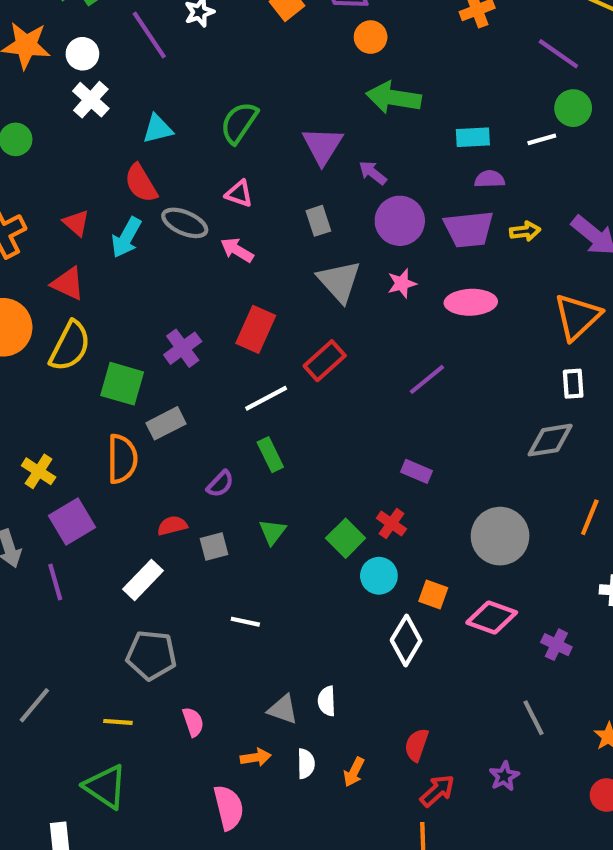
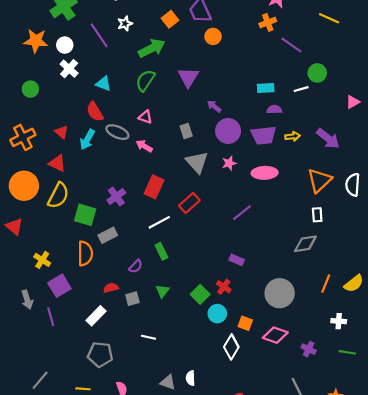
purple line: (558, 54) -> (291, 45), moved
green arrow: (394, 98) -> (152, 48), moved, turned 144
cyan triangle: (158, 129) -> (103, 84), turned 35
purple triangle: (323, 146) -> (188, 77), moved

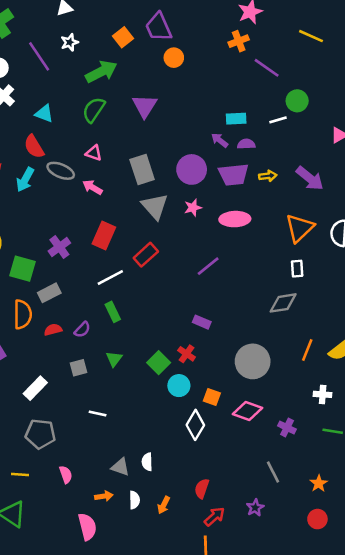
purple arrow: (214, 106) -> (220, 140), moved
gray rectangle: (186, 131) -> (142, 169), size x1.6
red semicircle: (111, 288) -> (53, 330), moved

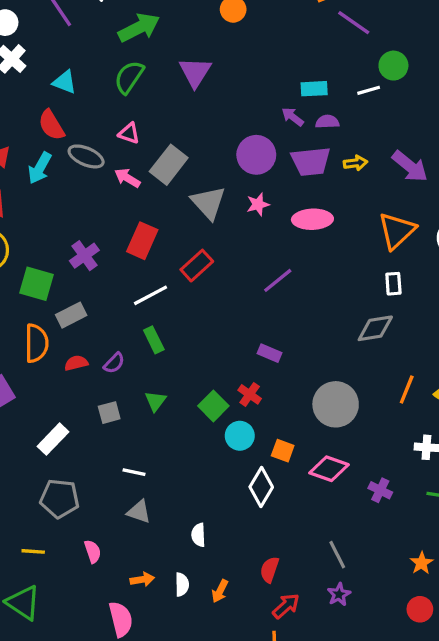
gray rectangle: (142, 169) -> (169, 165), moved, turned 56
gray triangle: (120, 467) -> (139, 512), moved
gray line: (273, 472) -> (337, 555), moved

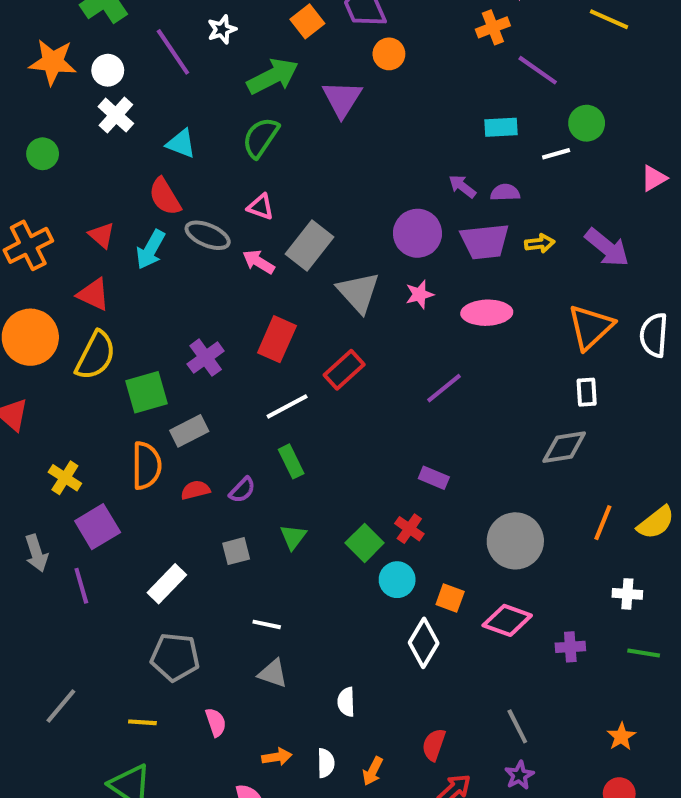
purple triangle: (195, 72) -> (342, 99), moved
cyan rectangle: (314, 89) -> (501, 127), moved
green square: (36, 284) -> (146, 392), turned -32
purple cross: (380, 490) -> (570, 647), turned -30

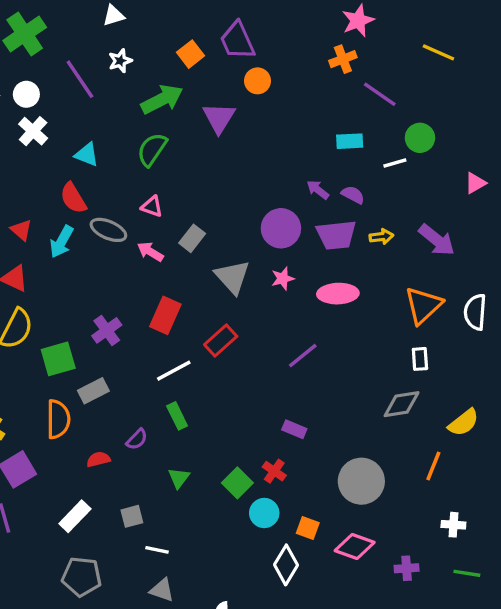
purple semicircle: (505, 192) -> (353, 195), turned 30
gray rectangle: (309, 245) -> (192, 238), size x0.7
red semicircle: (195, 490) -> (98, 459), moved
yellow semicircle: (656, 523) -> (464, 423), moved
gray square: (236, 551) -> (132, 516), moved

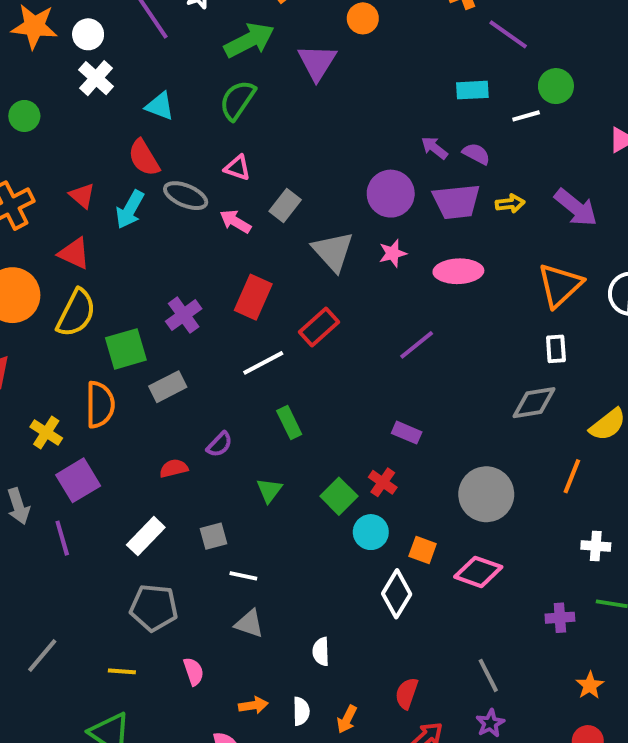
green rectangle: (177, 416) -> (289, 423), moved
orange semicircle: (58, 419) -> (100, 405), moved
purple cross: (407, 568) -> (560, 618), moved

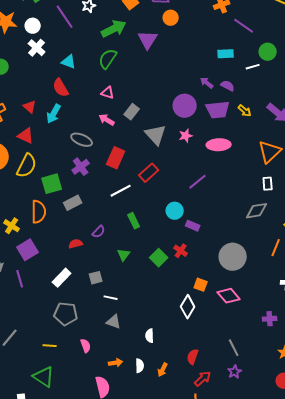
gray ellipse: (186, 196) -> (82, 140), moved
yellow arrow: (510, 204) -> (245, 111), turned 48
cyan circle: (371, 532) -> (175, 211), moved
pink diamond: (478, 572) -> (229, 296), turned 30

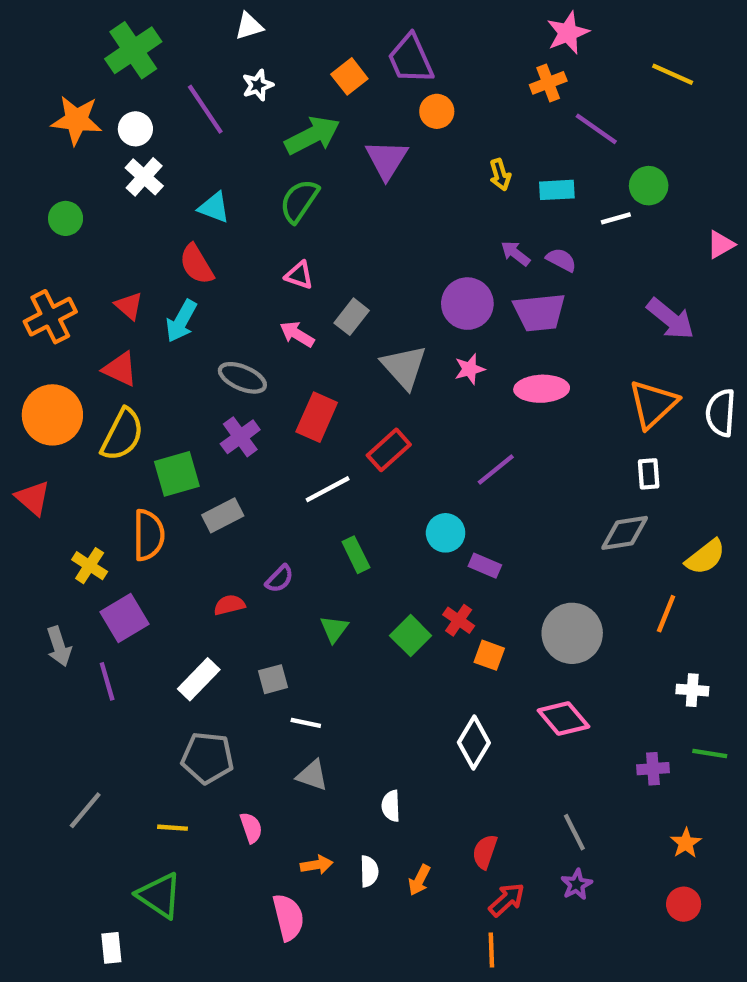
yellow arrow: (245, 111) -> (500, 175), moved, turned 32
orange square: (201, 285) -> (489, 655), moved

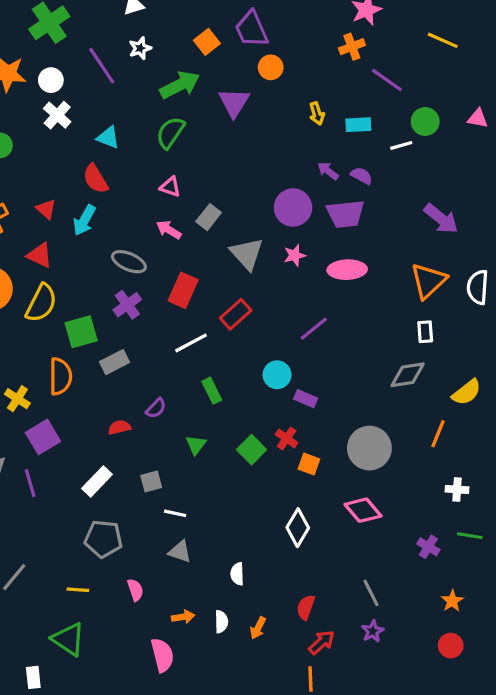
pink triangle: (721, 245) -> (478, 118), moved, turned 40
purple cross: (653, 769) -> (428, 547), turned 35

